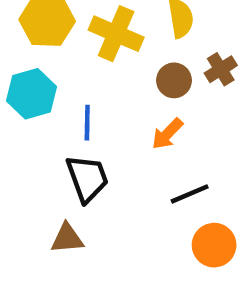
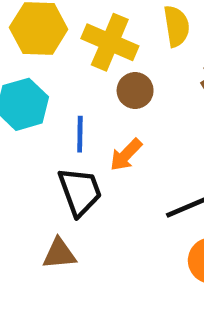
brown circle: (174, 80) -> (135, 90), moved
orange arrow: (167, 134) -> (126, 155), moved

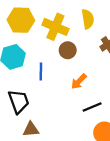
orange arrow: (126, 155) -> (79, 81), moved
black trapezoid: (80, 192) -> (19, 101), moved

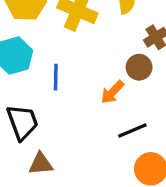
brown circle: (68, 50) -> (139, 67), moved

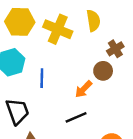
black line: (132, 131) -> (76, 117), moved

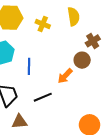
yellow cross: (58, 29) -> (43, 24), size x0.6
black line: (76, 117) -> (43, 97), moved

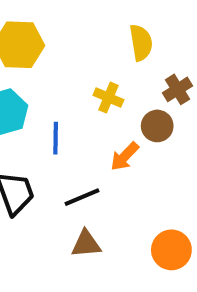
yellow cross: (43, 24) -> (108, 98), moved
brown triangle: (19, 122) -> (86, 244), moved

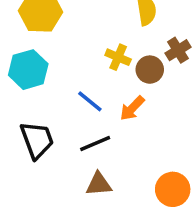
brown circle: (157, 126) -> (150, 70), moved
blue line: (56, 138) -> (90, 101), moved, turned -52

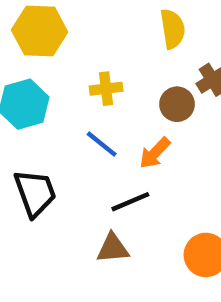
yellow cross: (118, 57) -> (106, 89), moved, turned -30
black line: (95, 144) -> (130, 202), moved

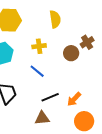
yellow semicircle: (173, 29) -> (55, 19), moved
orange arrow: (155, 153) -> (74, 99), moved

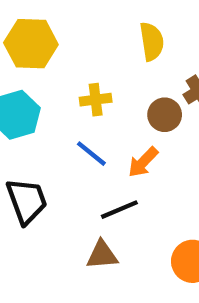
yellow semicircle: (55, 19) -> (152, 41), moved
orange arrow: (74, 99) -> (143, 162), moved

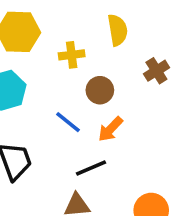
yellow cross: (96, 100) -> (72, 55), moved
brown circle: (165, 115) -> (100, 90), moved

